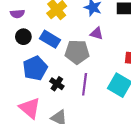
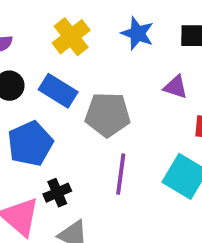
purple triangle: (97, 33) -> (176, 87), moved
black cross: (57, 84) -> (57, 193), moved, turned 32

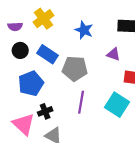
blue star: (137, 33) -> (84, 30), moved
yellow cross: (71, 37) -> (44, 19), moved

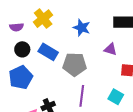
blue pentagon: (31, 83) -> (21, 77), moved
cyan square: (117, 105) -> (116, 97), size x0.7

